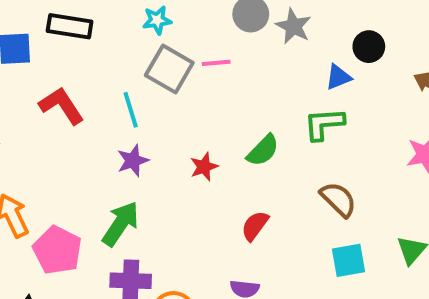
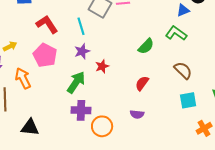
green L-shape: (324, 124) -> (176, 33), turned 40
red star: (204, 167) -> (102, 66), moved
pink pentagon: (57, 250) -> (45, 55), moved

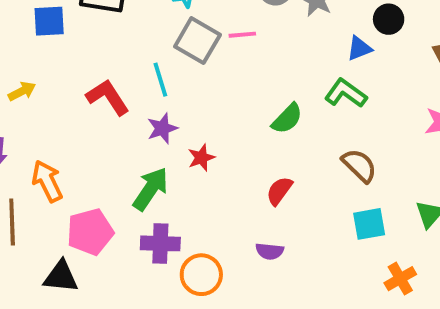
red L-shape: (47, 24) -> (108, 97), moved
yellow arrow: (10, 46) -> (22, 91), moved
pink pentagon: (45, 55) -> (90, 232), moved, turned 30

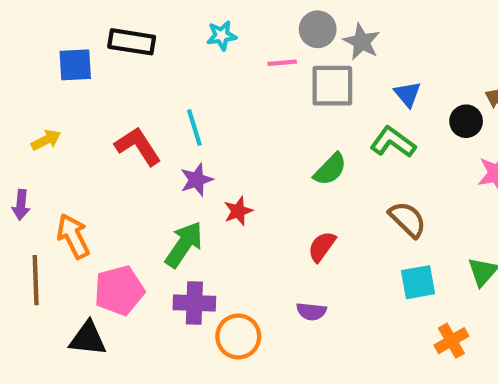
black circle: (389, 19) -> (466, 121), moved
pink line: (242, 35) -> (282, 63), moved
gray square: (197, 41) -> (332, 86), moved, turned -30
blue triangle: (359, 48) -> (408, 94), turned -48

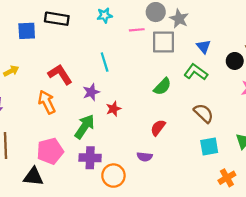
cyan line: (194, 127) -> (105, 62), moved
orange arrow: (73, 236) -> (47, 102), moved
purple semicircle: (311, 311) -> (145, 157), moved

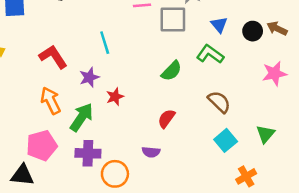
black circle: (235, 61) -> (253, 31), moved
orange arrow: (47, 102) -> (51, 101), moved
cyan square: (209, 147) -> (226, 140), turned -30

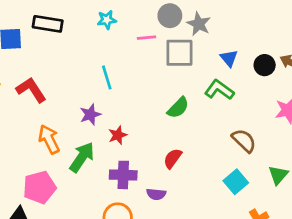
red L-shape: (53, 57) -> (31, 90), moved
brown semicircle: (219, 102) -> (244, 141), moved
purple cross: (88, 153) -> (123, 175), moved

